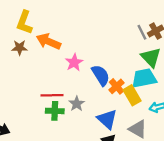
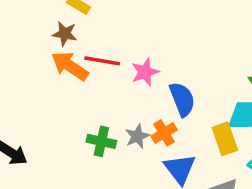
orange arrow: (49, 41) -> (70, 66), moved
orange cross: (117, 86) -> (164, 133), moved
red line: (52, 95) -> (102, 61), moved

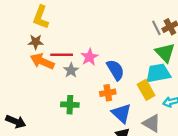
orange cross: (164, 133) -> (108, 93), turned 32
gray star: (137, 136) -> (71, 70), moved

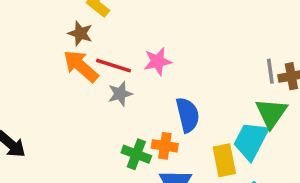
pink star: (89, 57) -> (158, 61), moved
cyan trapezoid: (158, 73) -> (251, 141), turned -70
green cross: (70, 105) -> (136, 154), moved

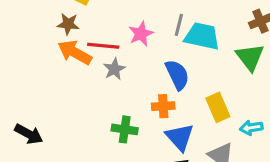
gray line: (270, 71) -> (179, 25), moved, turned 35
cyan trapezoid: (251, 141) -> (202, 36), moved, turned 87
green cross: (136, 154) -> (125, 129), moved

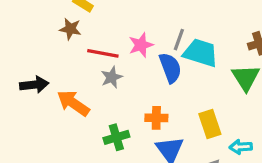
orange arrow: (75, 52) -> (73, 103), moved
blue semicircle: (177, 75) -> (170, 68), moved
green cross: (125, 129) -> (116, 137), turned -30
black arrow: (29, 134) -> (34, 85), moved, turned -40

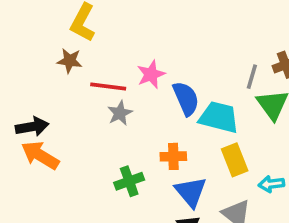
gray line: (179, 40) -> (252, 77), moved
cyan trapezoid: (201, 53) -> (219, 117), moved
orange arrow: (73, 103) -> (40, 155), moved

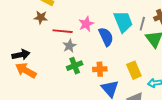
cyan trapezoid: (219, 117) -> (123, 22), moved, turned 55
green cross: (129, 181) -> (75, 66), moved

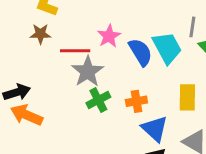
cyan trapezoid: (123, 22) -> (167, 48), moved
gray star: (69, 46) -> (88, 72), size x1.5
yellow rectangle: (134, 70) -> (187, 97), turned 30

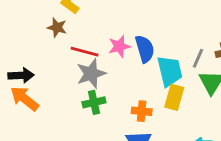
blue semicircle: (140, 52) -> (145, 49), moved
yellow rectangle: (187, 97) -> (174, 97), moved
orange cross: (136, 101) -> (142, 111), moved

